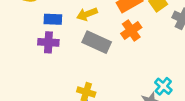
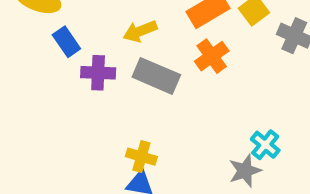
blue rectangle: (53, 19) -> (66, 42), moved, turned 54
purple cross: (48, 42) -> (98, 73), moved

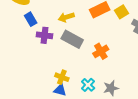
orange cross: (212, 56) -> (101, 51), moved
cyan cross: (265, 145) -> (88, 85), moved

